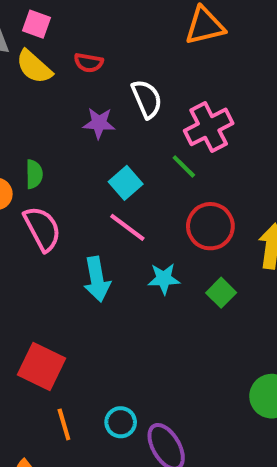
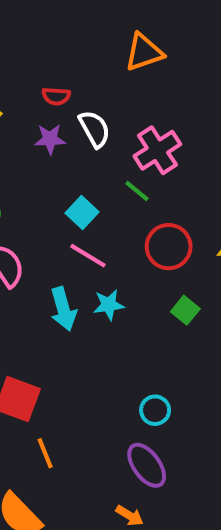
red semicircle: (89, 63) -> (56, 96), moved
purple star: (99, 123) -> (50, 139), moved
cyan star: (164, 279) -> (109, 305), moved
cyan circle: (121, 422) -> (155, 410), moved

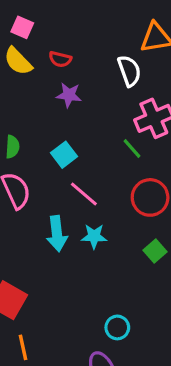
red semicircle: (56, 96) -> (60, 59), moved
white semicircle: (95, 129) -> (129, 71), moved
cyan square: (82, 212) -> (64, 155), moved

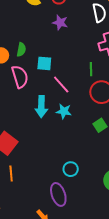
green line: (132, 148) -> (91, 69), moved, turned 32
cyan square: (64, 155) -> (44, 63), moved, turned 35

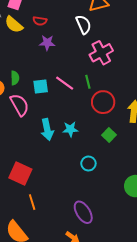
pink line: (61, 84) -> (65, 83), moved
cyan circle: (71, 169) -> (88, 163), moved

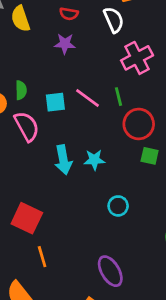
red semicircle: (40, 21) -> (69, 14), moved
yellow semicircle: (14, 24) -> (20, 19), turned 30
green square: (109, 135) -> (150, 156), moved, turned -32

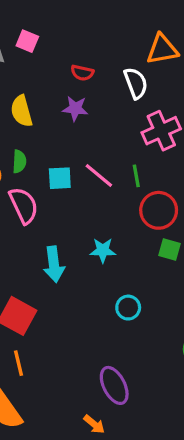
yellow semicircle: (20, 19) -> (22, 111), moved
cyan arrow: (63, 160) -> (54, 264), moved
orange line: (42, 257) -> (18, 363), moved

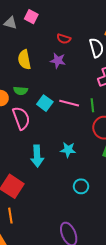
green semicircle: (19, 161) -> (21, 91), turned 88
pink line: (99, 175) -> (69, 103), turned -30
cyan square: (60, 178) -> (45, 103), turned 35

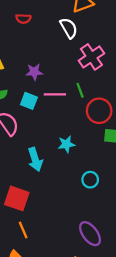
red semicircle: (64, 39) -> (23, 19), moved
purple star: (58, 61) -> (34, 72), moved

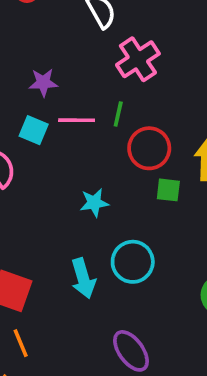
green line: (80, 90) -> (118, 114), turned 32
cyan arrow: (35, 159) -> (83, 278), moved
cyan circle: (90, 180) -> (133, 262), size x1.5

